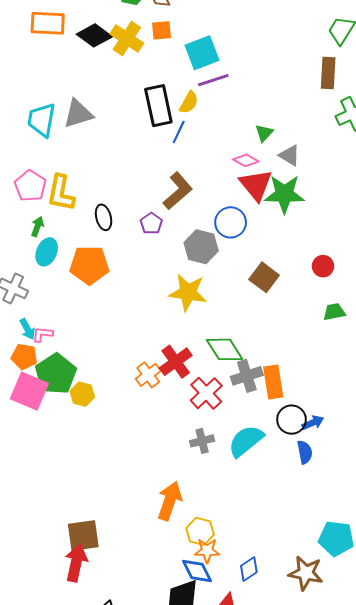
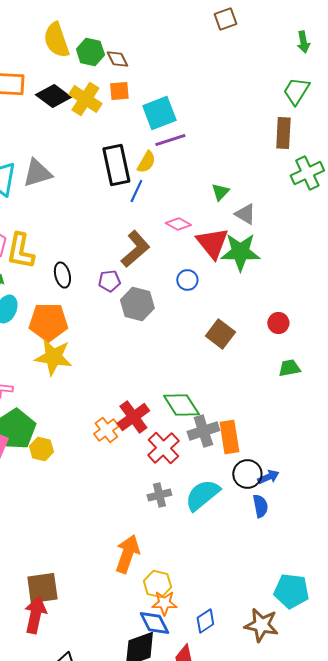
pink diamond: (246, 160) -> (178, 224), moved
blue circle: (231, 222) -> (187, 280), size x0.7
purple pentagon: (151, 223) -> (109, 281), turned 30
gray hexagon: (201, 247) -> (137, 304), moved
yellow star: (188, 293) -> (53, 357), moved

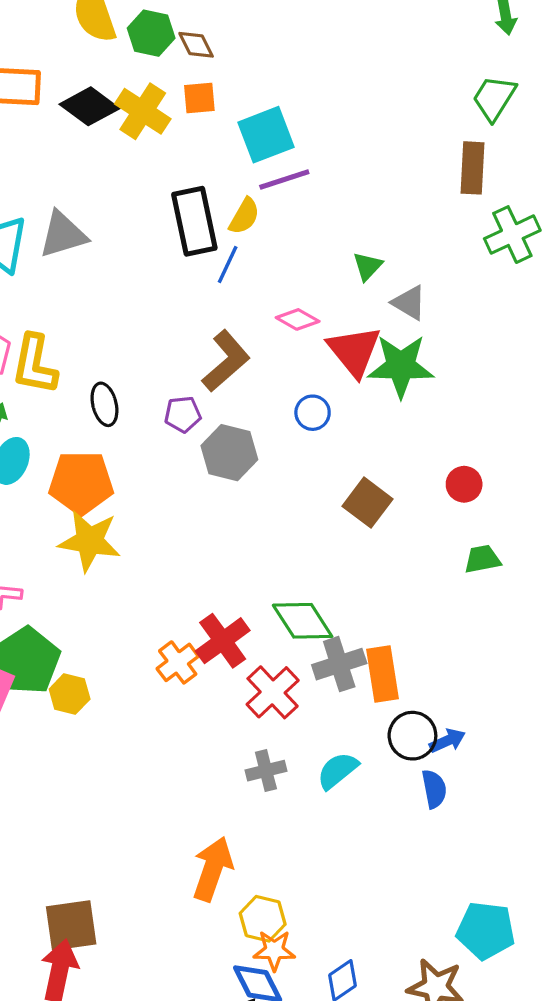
cyan semicircle: (202, 495) -> (338, 771), size x0.7

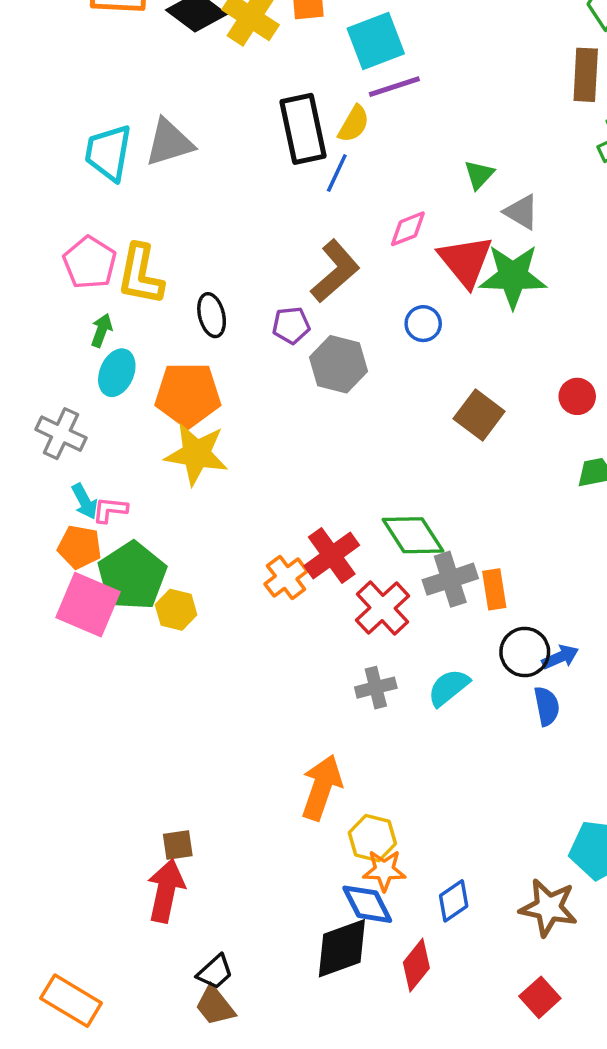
pink diamond: (298, 319) -> (408, 229), turned -51
orange rectangle: (382, 674) -> (494, 589), size x0.7
brown square: (71, 925) -> (178, 845), size x0.6

